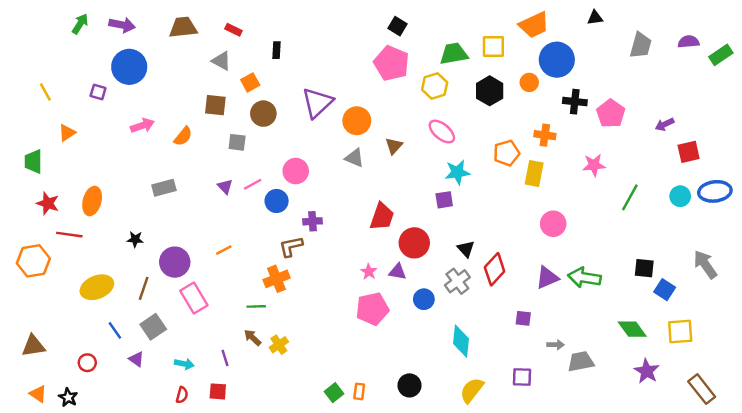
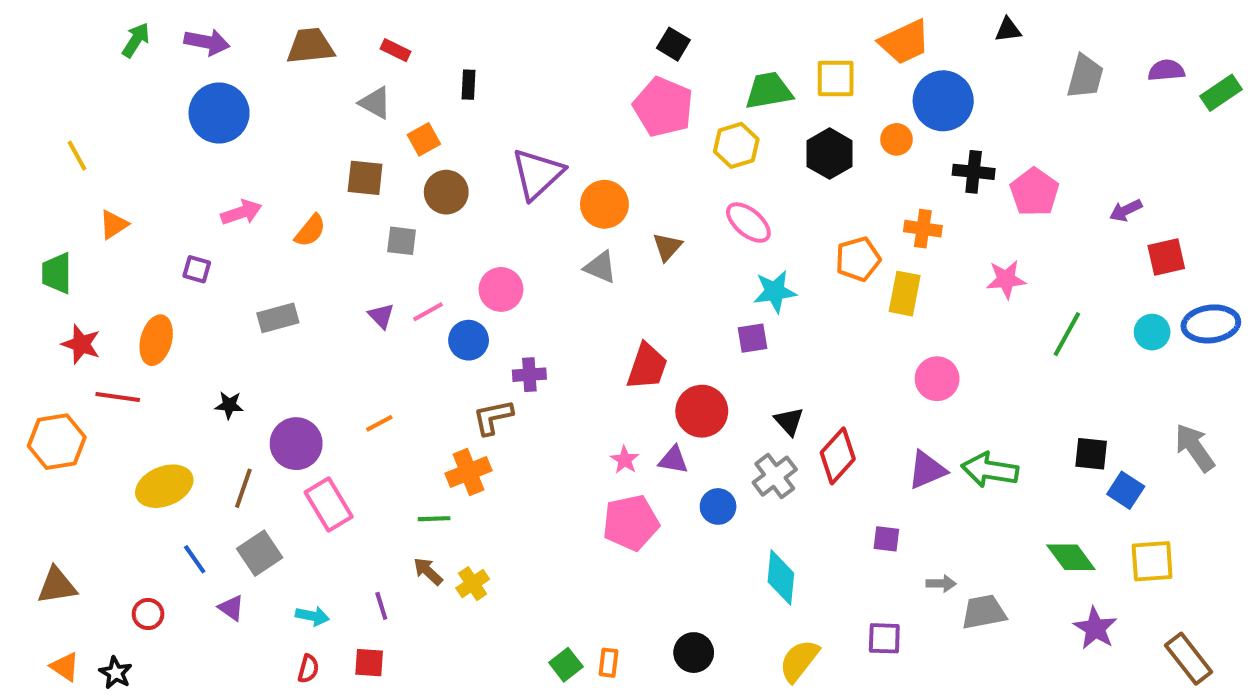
purple square: (98, 92) -> (197, 269), moved

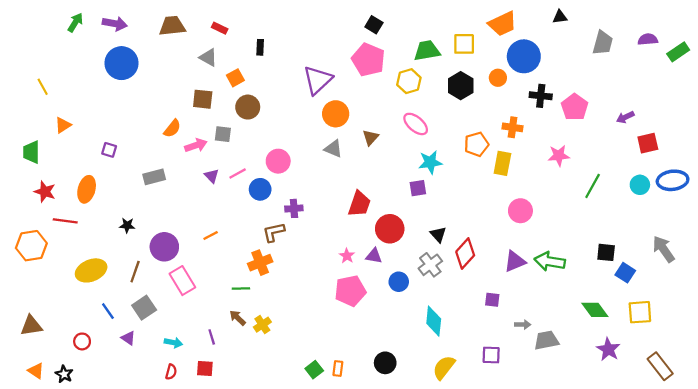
purple triangle: (537, 174) -> (318, 80), moved
pink arrow: (241, 212) -> (196, 145), moved

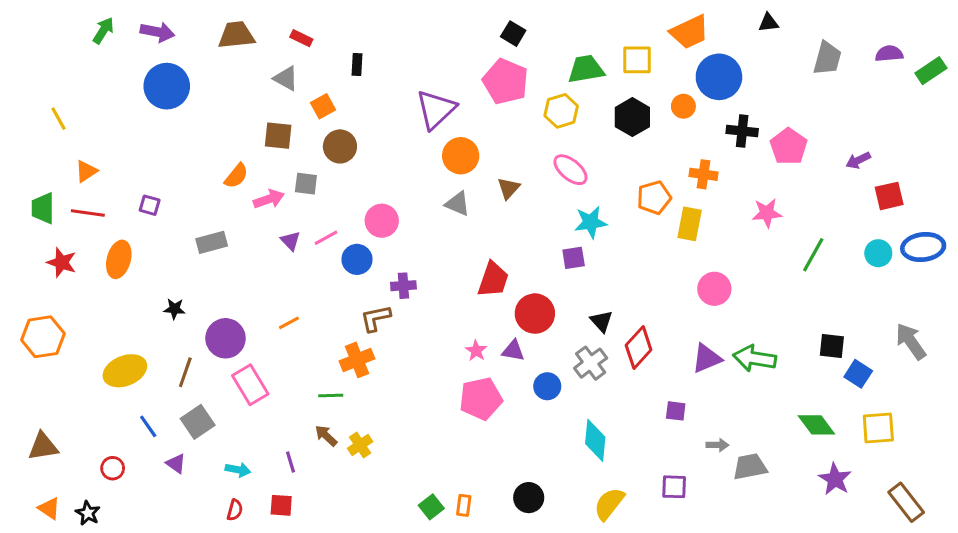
red line: (65, 221) -> (88, 213), moved

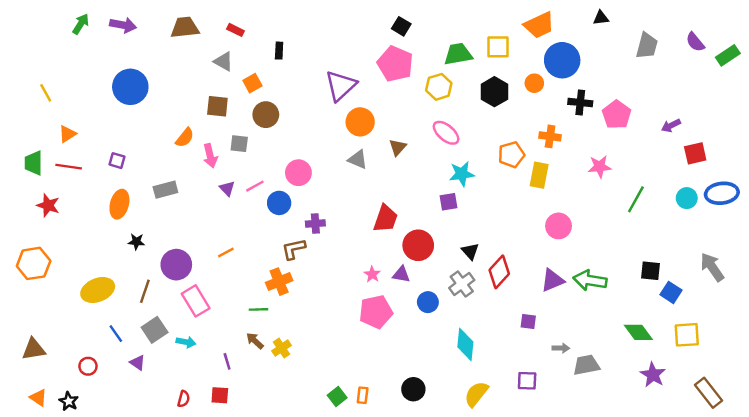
purple semicircle: (889, 54) -> (695, 42), turned -125
blue circle: (167, 86) -> (130, 87), moved
pink arrow: (269, 199) -> (210, 156), turned 95
orange ellipse: (119, 259) -> (119, 204), moved
cyan arrow: (238, 470) -> (186, 342), moved

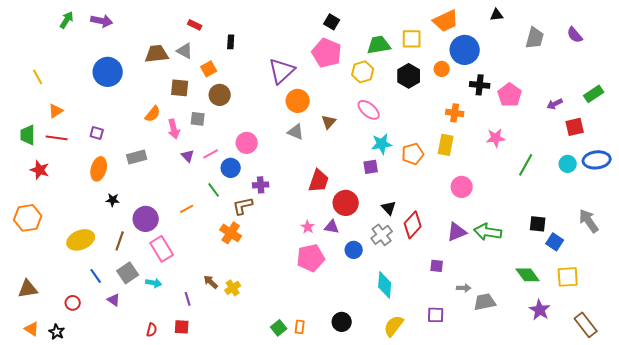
brown trapezoid: (185, 28) -> (157, 54), moved
green rectangle: (728, 55) -> (594, 94), moved
orange pentagon: (511, 155) -> (413, 154), moved
orange cross: (279, 282) -> (231, 233), turned -35
green line: (259, 309) -> (214, 190), moved, turned 56

